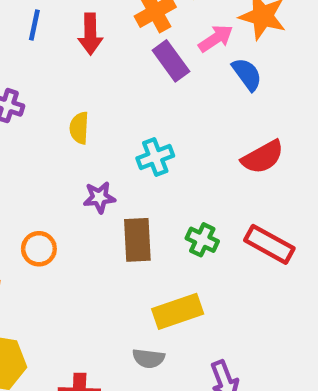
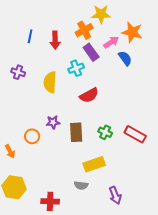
yellow semicircle: (79, 128) -> (50, 82), size x1.5
cyan cross: (155, 157) -> (76, 68), moved
red semicircle: (263, 157) -> (89, 95), moved
purple star: (99, 197) -> (53, 122), moved

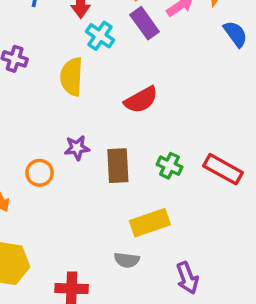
blue semicircle: (125, 58) -> (235, 34), moved
cyan cross: (76, 68) -> (100, 36), moved, turned -35

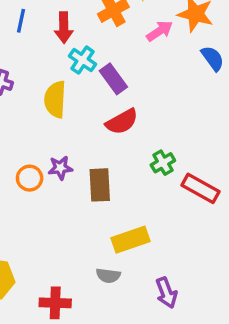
purple rectangle: (145, 23) -> (113, 79), moved
green cross: (170, 166) -> (163, 163), moved, turned 35
orange circle: (40, 173) -> (30, 178), moved

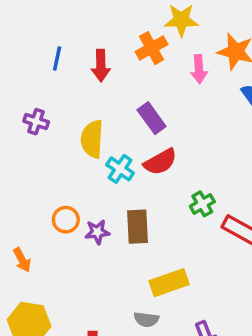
pink arrow: (160, 31) -> (199, 69), turned 120
cyan cross: (83, 60) -> (120, 169), moved
purple star: (60, 168) -> (97, 232), moved

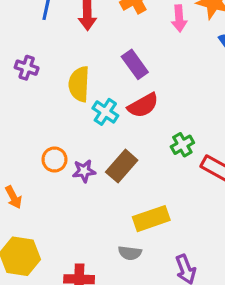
brown rectangle: (138, 227) -> (122, 166), turned 44

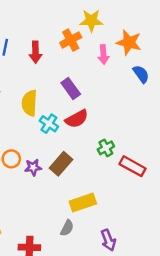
gray semicircle: (130, 253) -> (67, 228), turned -70

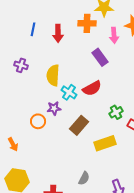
orange cross: (71, 40) -> (87, 23), turned 30
purple rectangle: (71, 89) -> (100, 57), moved
purple star: (33, 167) -> (54, 108), moved
yellow rectangle: (83, 203) -> (105, 143), moved

